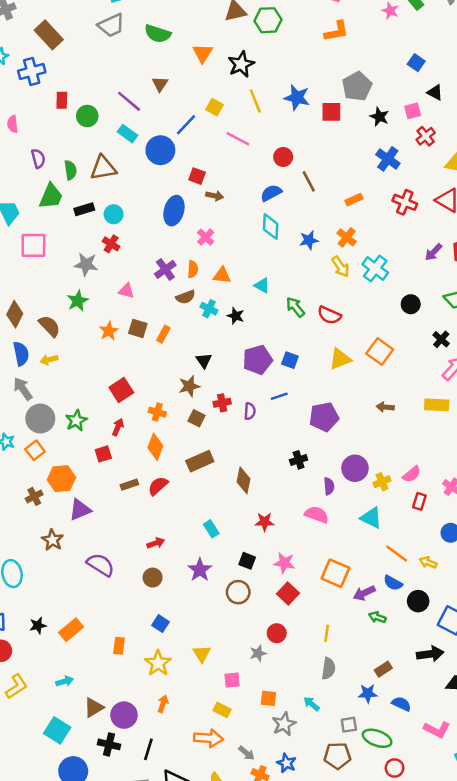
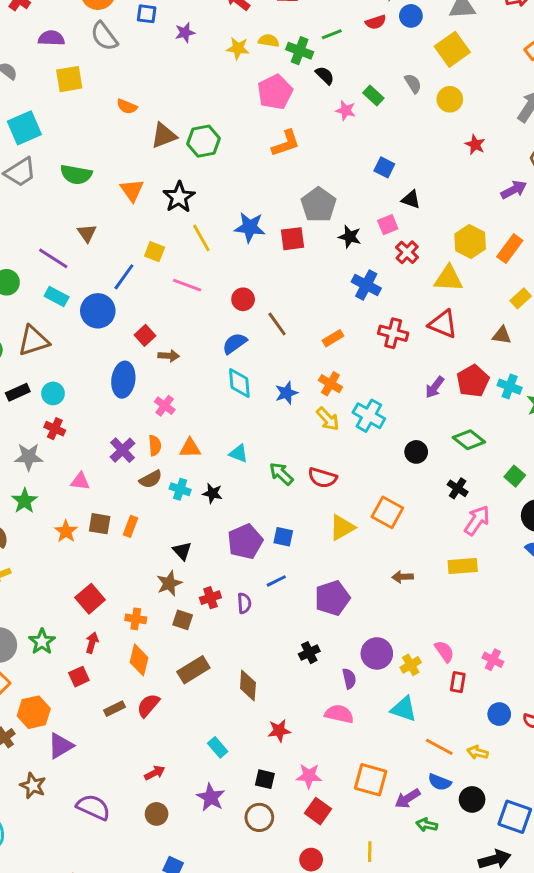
red square: (197, 176) -> (145, 335), turned 35
pink semicircle: (412, 474) -> (444, 651), turned -78

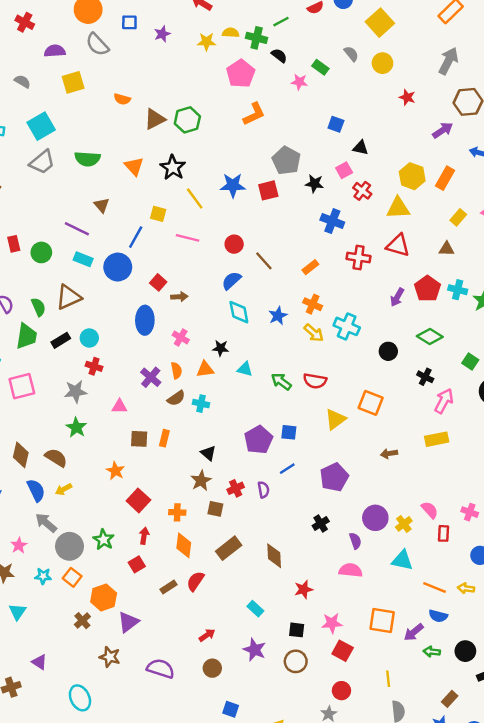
black star: (212, 493) -> (221, 348), moved
orange star: (66, 531) -> (115, 471), moved
black circle: (472, 799) -> (465, 651), moved

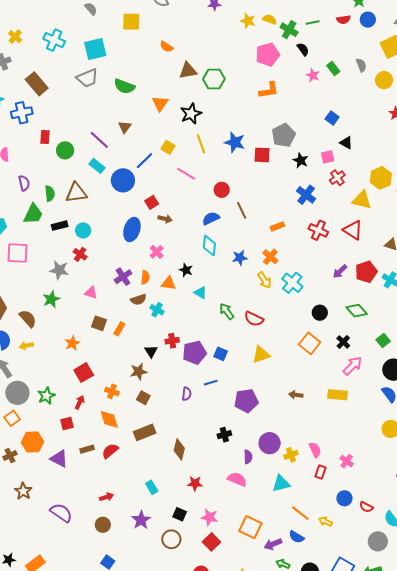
orange square: (371, 403) -> (310, 343), moved
red cross: (236, 488) -> (172, 341), moved
orange diamond: (184, 545) -> (109, 419), turned -40
cyan triangle: (402, 560) -> (281, 484), turned -42
purple triangle: (128, 622) -> (59, 459), moved, turned 48

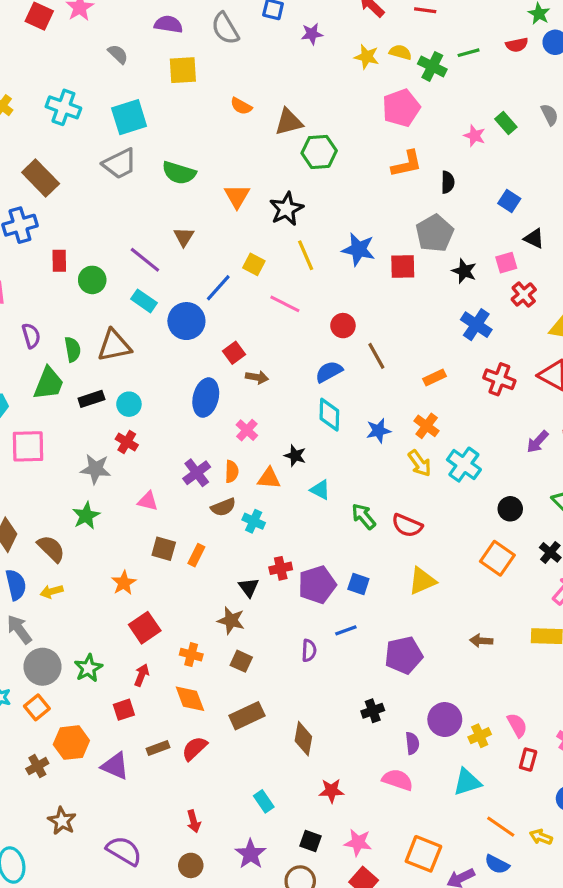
black semicircle: (303, 49) -> (448, 182), moved, turned 40
brown triangle: (188, 71) -> (289, 122), moved
brown star: (139, 372) -> (231, 620), turned 30
red arrow: (106, 497) -> (194, 821), turned 96

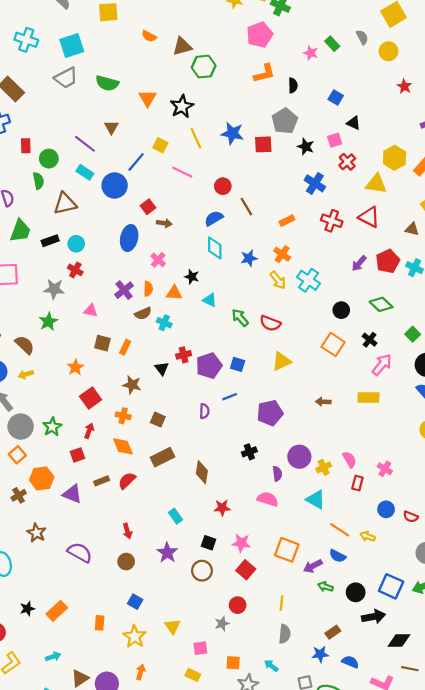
green semicircle: (73, 349) -> (38, 181), moved
brown star: (231, 620) -> (132, 385), moved
cyan triangle: (467, 782) -> (316, 500), turned 48

